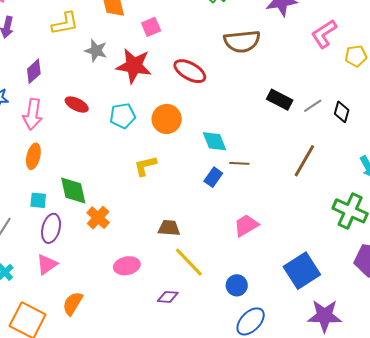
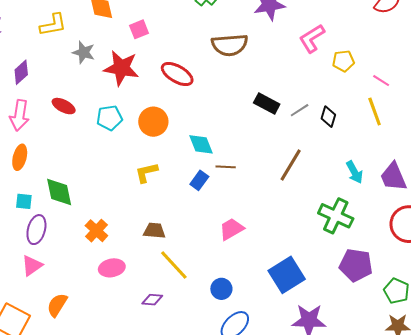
yellow L-shape: (145, 166) -> (146, 173), moved
orange cross: (98, 218) -> (96, 231), moved

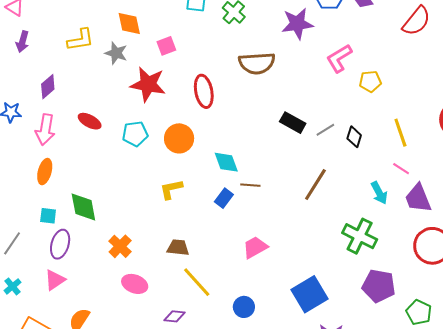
gray star: (84, 52) -> (116, 53), moved
red ellipse: (177, 74) -> (204, 91), turned 48
pink line: (381, 81) -> (401, 169), moved
pink ellipse: (112, 268) -> (135, 284), turned 30

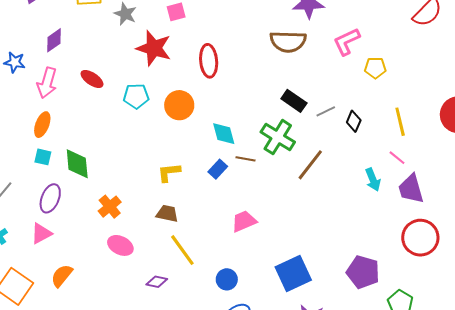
brown semicircle: (257, 63) -> (288, 42), moved
yellow L-shape: (171, 189) -> (169, 172), moved
cyan square: (48, 216) -> (43, 157), moved
green cross: (360, 236) -> (278, 137), moved

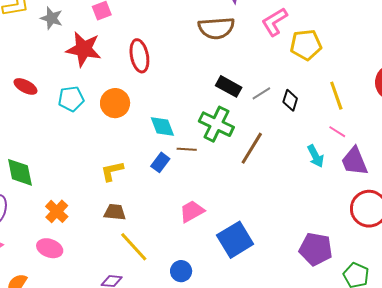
yellow pentagon: (375, 68) -> (306, 45), size x1.4
pink ellipse: (120, 245) -> (50, 248), moved
blue square: (293, 273) -> (235, 240), moved

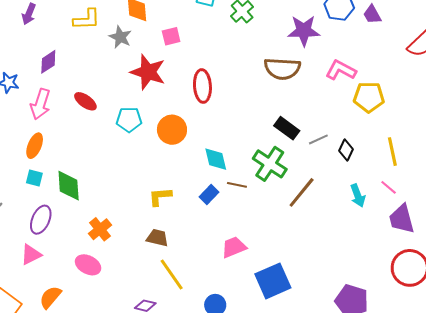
pink L-shape: (275, 22) -> (341, 70), turned 52
cyan arrow: (316, 156) -> (358, 196), moved

